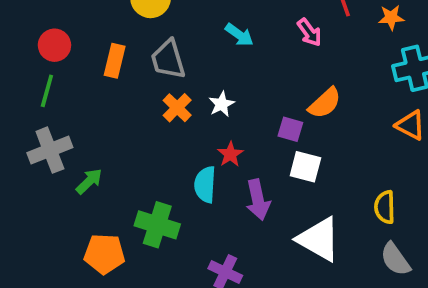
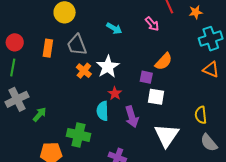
white star: (221, 104) -> (108, 67), size x1.6
white triangle: (319, 239) -> (167, 135), turned 40

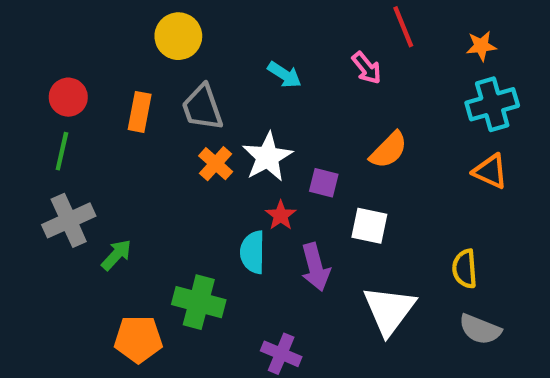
orange star: (196, 12) -> (481, 46), moved
purple square: (146, 77) -> (324, 183), moved
gray semicircle: (209, 143) -> (480, 329), turned -30

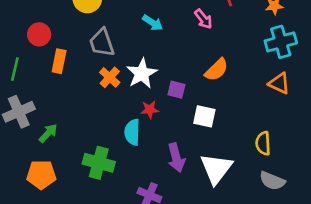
red circle: (68, 97) -> (39, 34), moved
orange rectangle: (140, 112) -> (59, 61), moved
red star: (281, 215) -> (150, 110), turned 30
purple arrow: (315, 267) -> (176, 158), moved
orange pentagon: (138, 339) -> (41, 175), moved

